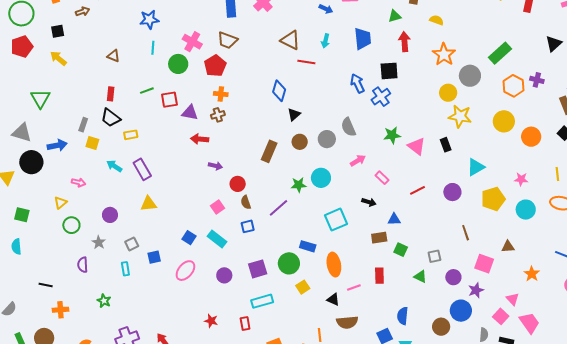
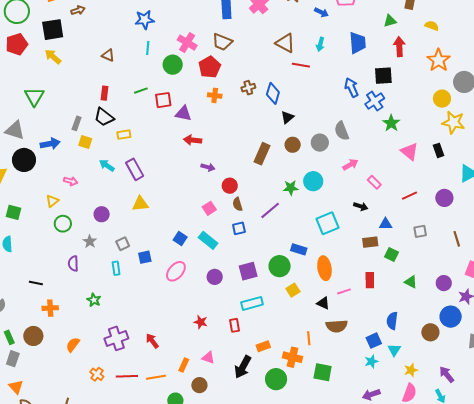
black square: (58, 31) -> (53, 30), size x1.6
brown cross: (218, 115) -> (248, 88), moved
green star: (392, 135) -> (391, 123), moved, turned -30
gray square: (434, 256) -> (420, 231), moved

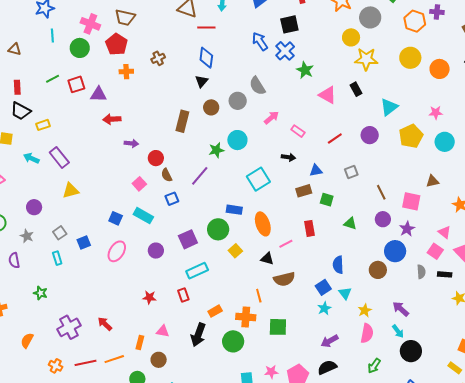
blue diamond: (273, 93) -> (206, 58), moved
brown line: (457, 239) -> (381, 192), moved

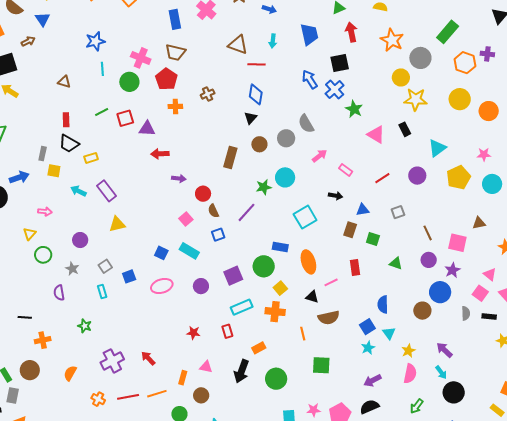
brown rectangle: (304, 191) -> (350, 230), turned -56
pink ellipse: (117, 251) -> (162, 286), turned 40
orange cross: (246, 317) -> (275, 312), moved

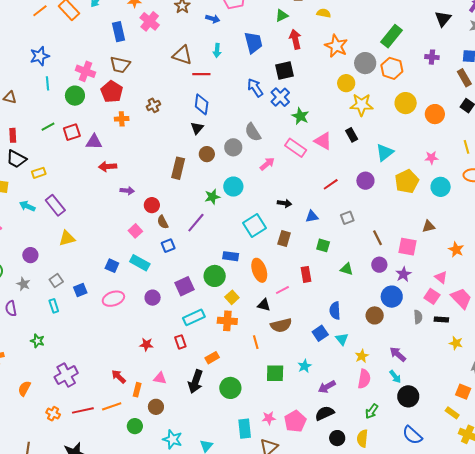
orange hexagon: (465, 63) -> (392, 68), moved
pink rectangle: (346, 170) -> (296, 148), moved, size x1.5
brown rectangle: (350, 230) -> (284, 238), moved
cyan star: (368, 348) -> (305, 366), moved
red arrow: (148, 358) -> (119, 377), moved

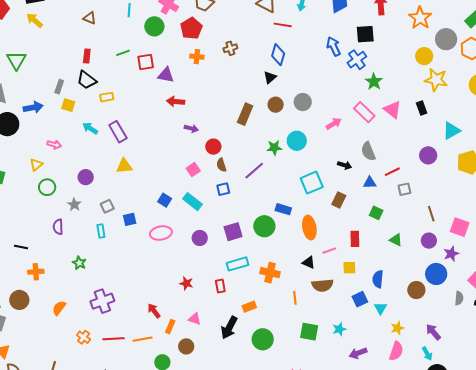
gray semicircle: (253, 132) -> (368, 151), moved
red line: (331, 184) -> (392, 172), moved
yellow square: (232, 297) -> (349, 268), moved, turned 32

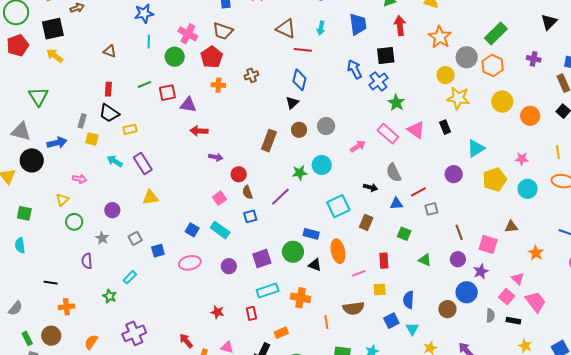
cyan rectangle: (101, 231) -> (130, 277), moved, turned 56
black triangle: (309, 263) -> (315, 265), moved

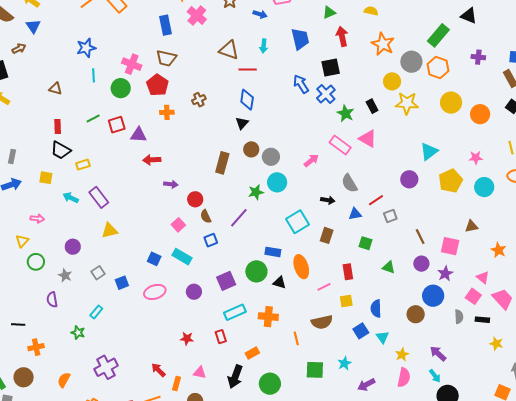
black triangle: (549, 22) -> (469, 16), moved, turned -48
gray rectangle: (82, 121) -> (12, 156), moved
gray circle: (326, 126) -> (271, 157), moved
black rectangle: (445, 127) -> (372, 106), moved

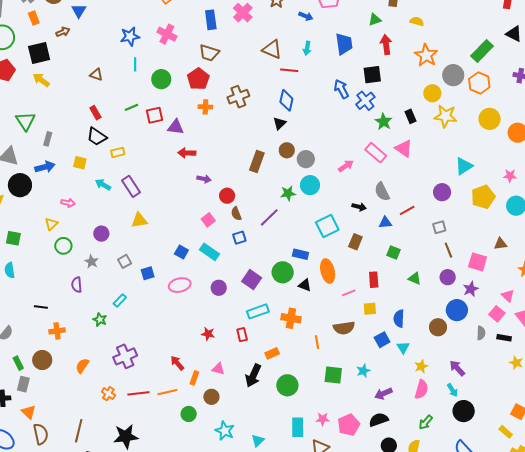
pink cross: (132, 64) -> (167, 34), moved
brown cross: (199, 100) -> (238, 97), size x1.5
red rectangle: (58, 127) -> (95, 113), turned -32
gray square: (390, 216) -> (439, 227), moved
purple square: (226, 281) -> (252, 280), turned -36

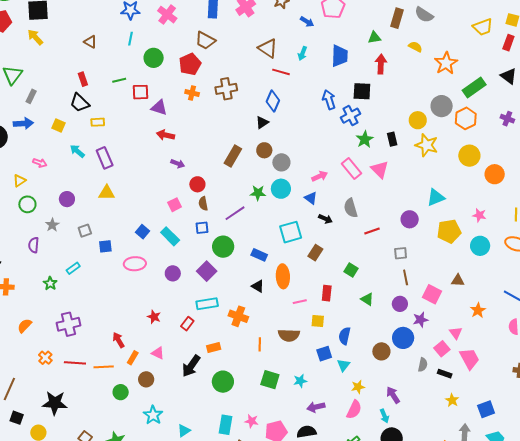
orange star: (426, 55) -> (446, 63), moved
blue triangle: (385, 223) -> (311, 198), moved, turned 32
green circle: (283, 272) -> (223, 247), moved
red rectangle: (242, 335) -> (187, 324), turned 40

